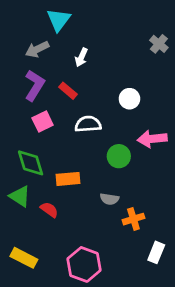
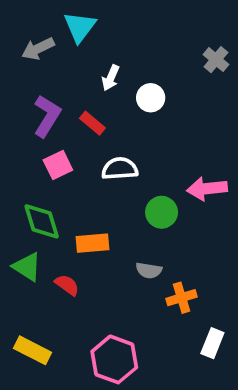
gray arrow: (37, 49) -> (38, 49), moved
white circle: (129, 99) -> (151, 98), moved

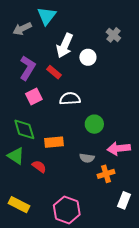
gray cross: (216, 60) -> (113, 35), moved
white arrow: (111, 78) -> (65, 46), size x1.6
pink arrow: (207, 189) -> (119, 148), moved

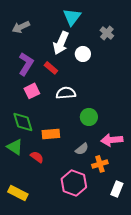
cyan triangle: (47, 16) -> (72, 17), moved
gray semicircle: (87, 158) -> (82, 149), turned -48
pink hexagon: (67, 210) -> (74, 183), moved

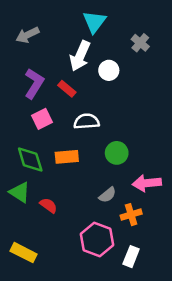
orange rectangle: (51, 134) -> (67, 157), moved
white rectangle: (117, 189) -> (131, 257), moved

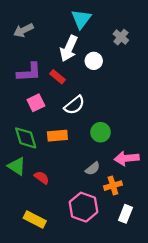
purple L-shape: (34, 83) -> (29, 72), turned 55
white semicircle: (87, 121) -> (74, 105), turned 145
yellow rectangle: (24, 253) -> (35, 220), moved
white rectangle: (131, 257) -> (125, 214), moved

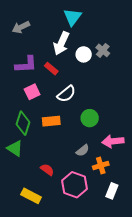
gray cross: (121, 37) -> (103, 50), moved
green diamond: (26, 138) -> (23, 123), turned 35
red semicircle: (42, 178) -> (47, 170), moved

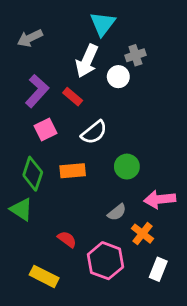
gray cross: (103, 50) -> (135, 55), moved, turned 32
purple L-shape: (26, 65) -> (37, 91), turned -45
orange cross: (101, 166) -> (143, 234), turned -35

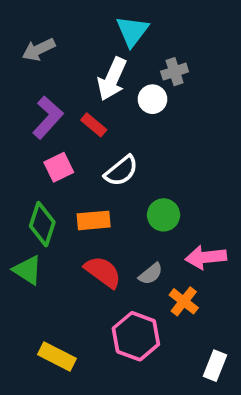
red semicircle: (67, 239) -> (103, 272), moved, size x1.5
white rectangle: (158, 269) -> (215, 366), moved

